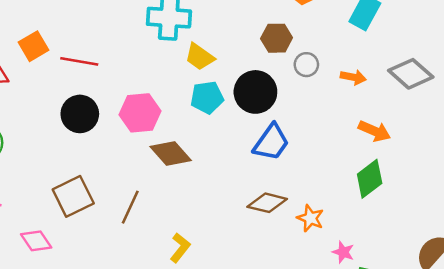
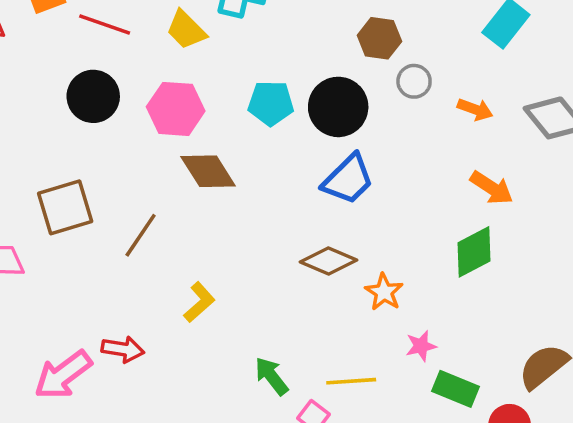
yellow trapezoid: (200, 57) -> (186, 30), moved
pink star: (343, 252) -> (421, 346), turned 30

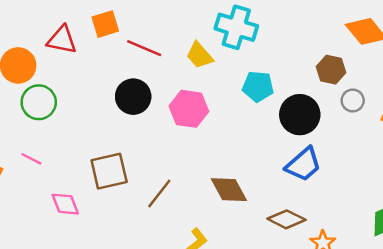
cyan pentagon: (271, 103) -> (258, 86), moved
brown diamond: (208, 171) -> (229, 190), moved

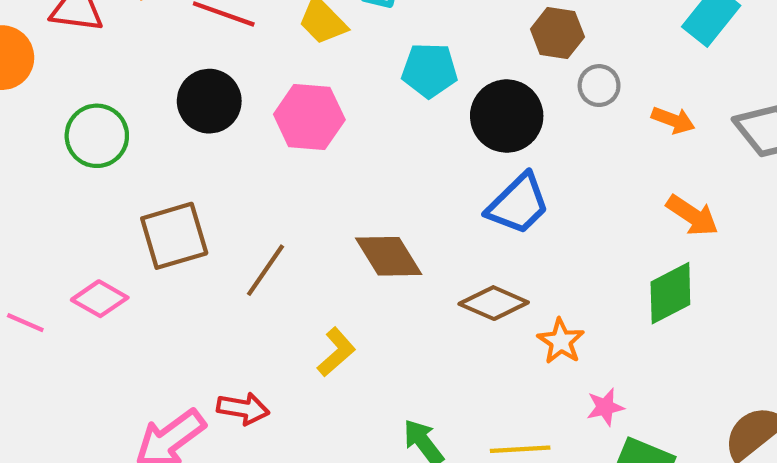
green circle: (39, 102) -> (97, 136), moved
pink line: (31, 159) -> (25, 323), moved
pink diamond: (65, 204) -> (100, 299), turned -36

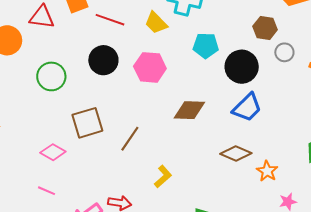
brown diamond: (389, 256) -> (189, 110), moved, turned -56
pink line: (25, 323) -> (47, 191), moved

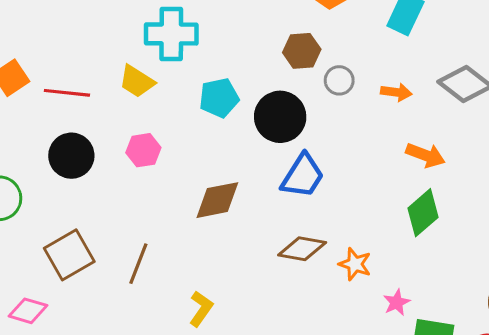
pink hexagon: (150, 67) -> (143, 150), size x0.7

